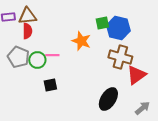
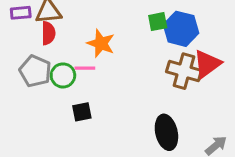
orange star: (81, 41) -> (101, 43), moved
red triangle: (136, 75) -> (207, 64), moved
black ellipse: (108, 99) -> (166, 132), turned -45

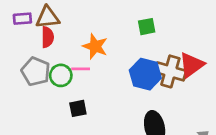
blue hexagon: (181, 29) -> (145, 74), moved

